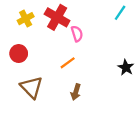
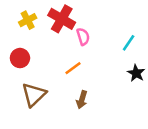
cyan line: (120, 13) -> (129, 43), moved
brown triangle: (31, 87) -> (34, 95), turned 30

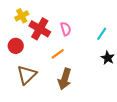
red cross: (62, 19) -> (40, 29), moved
brown arrow: (82, 100) -> (65, 79), size x1.5

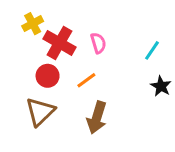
red circle: (16, 46) -> (48, 76), moved

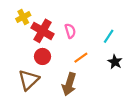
red circle: (48, 76) -> (42, 56), moved
orange line: (86, 80) -> (81, 58), moved

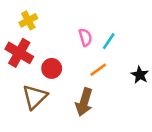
red cross: (42, 31) -> (19, 53), moved
cyan line: (109, 36) -> (109, 41), moved

